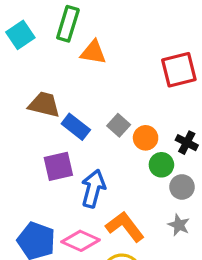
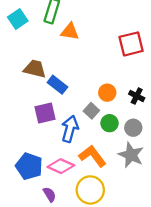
gray square: (119, 125) -> (91, 111), moved
green circle: (161, 165) -> (110, 123), moved
gray star: (179, 225) -> (131, 155), size x1.6

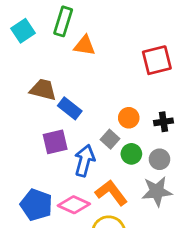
black cross: (137, 96) -> (164, 122), turned -35
gray star: (131, 155) -> (157, 191), turned -30

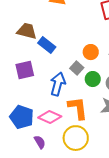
purple square: (55, 142) -> (25, 70), moved
orange L-shape: (111, 193) -> (78, 108), turned 30

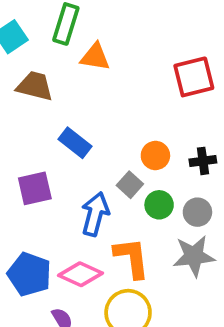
brown trapezoid: (27, 31) -> (35, 86), moved

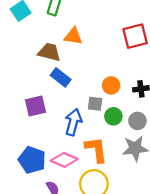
orange triangle: (95, 57) -> (73, 36), moved
brown trapezoid: (35, 86) -> (49, 52), moved
gray square: (130, 185) -> (95, 104), turned -35

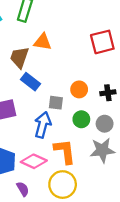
brown trapezoid: (49, 52) -> (19, 57), turned -85
gray square: (95, 104) -> (56, 103), moved

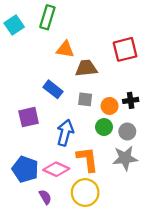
brown trapezoid: (19, 57) -> (86, 68), moved, turned 65
orange circle: (79, 89) -> (110, 106), moved
gray square: (56, 103) -> (85, 99), moved

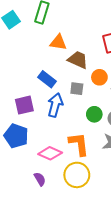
brown trapezoid: (86, 68) -> (78, 60), turned 30
orange circle: (110, 106) -> (99, 77), moved
blue arrow: (65, 133) -> (55, 105), moved
blue pentagon: (25, 169) -> (16, 136), moved

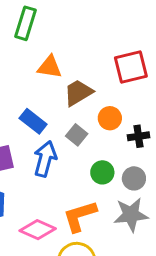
brown trapezoid: (78, 60) -> (78, 93), turned -55
gray square: (77, 89) -> (77, 135), turned 32
orange L-shape: (79, 144) -> (80, 216), turned -100

